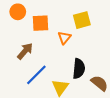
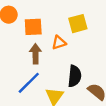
orange triangle: (64, 38) -> (59, 43), turned 32
brown arrow: (25, 51) -> (35, 54), moved, turned -42

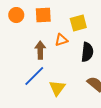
orange square: (33, 27) -> (43, 15), moved
black semicircle: (75, 76) -> (87, 52), moved

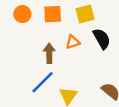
yellow square: (78, 23) -> (85, 14), moved
black semicircle: (87, 52) -> (102, 39), moved, turned -36

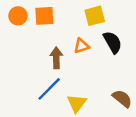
orange circle: (22, 14) -> (18, 16), moved
orange square: (53, 14) -> (44, 16), moved

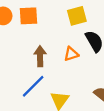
orange triangle: (81, 46) -> (71, 54), moved

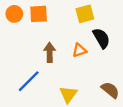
blue line: (33, 86) -> (29, 81), moved

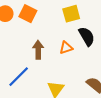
orange square: (39, 14) -> (28, 14), turned 30

